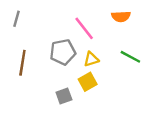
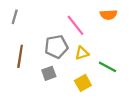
green line: (130, 57) -> (107, 67), moved
yellow square: (88, 82) -> (83, 83), moved
gray square: (64, 96) -> (49, 73), moved

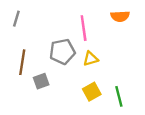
pink line: (75, 25) -> (84, 28), turned 30
green line: (107, 67) -> (119, 96), moved, turned 48
gray square: (49, 73) -> (41, 81), moved

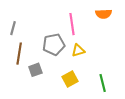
gray line: (16, 19) -> (13, 28), moved
yellow square: (92, 92) -> (70, 79), moved

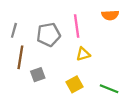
gray pentagon: (54, 44) -> (49, 35), moved
green line: (103, 83) -> (109, 89), turned -54

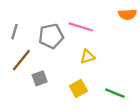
orange semicircle: (110, 15) -> (127, 14), moved
pink line: (77, 26) -> (81, 27), turned -65
brown line: (20, 57) -> (21, 60), turned 30

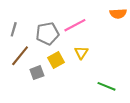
pink line: (81, 27) -> (75, 25), turned -45
yellow triangle: (88, 57) -> (81, 53), turned -40
yellow square: (78, 89) -> (56, 60), moved

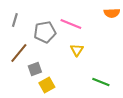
pink line: (75, 25) -> (71, 24), turned 50
gray line: (14, 29) -> (15, 20), moved
yellow square: (56, 60) -> (47, 85), moved

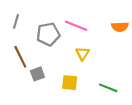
orange semicircle: (112, 13) -> (120, 27), moved
brown line: (19, 53) -> (20, 57), turned -65
yellow square: (47, 85) -> (70, 83), moved, turned 35

